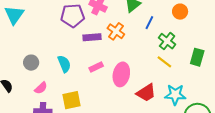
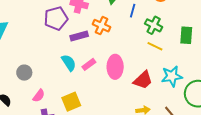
cyan semicircle: (64, 64) -> (69, 63), moved

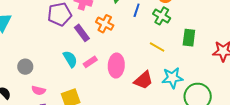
green cross: (154, 25) -> (162, 16), moved
purple rectangle: (79, 36) -> (82, 33), turned 66
pink semicircle: (39, 96) -> (39, 90), turned 64

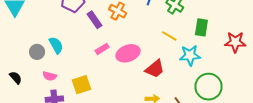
cyan semicircle: (70, 59) -> (56, 45), moved
pink ellipse: (116, 66) -> (128, 53), turned 65
cyan star: (172, 78) -> (190, 55), moved

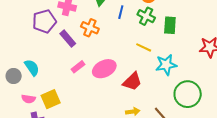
green rectangle: (201, 27) -> (170, 25), moved
yellow square: (82, 85) -> (51, 99), moved

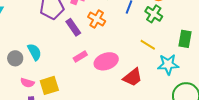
green rectangle: (170, 25) -> (185, 39), moved

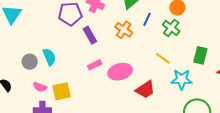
orange cross: (97, 19) -> (124, 30), moved

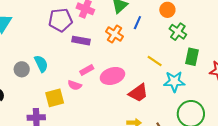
green cross: (171, 28) -> (178, 32), moved
purple rectangle: (90, 35) -> (81, 41), turned -48
pink semicircle: (40, 87) -> (75, 85), moved

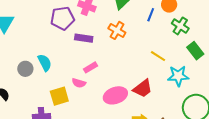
blue line: (137, 23) -> (151, 15), moved
green rectangle: (192, 57) -> (195, 51), turned -48
pink ellipse: (112, 76) -> (115, 95), moved

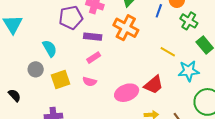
orange cross: (117, 30) -> (126, 28), size x1.4
cyan semicircle: (45, 63) -> (50, 48), moved
pink rectangle: (90, 67) -> (94, 58), moved
yellow square: (59, 96) -> (61, 79), moved

